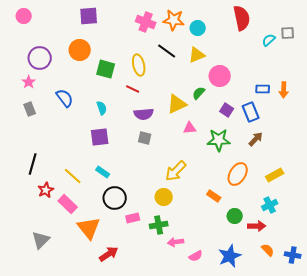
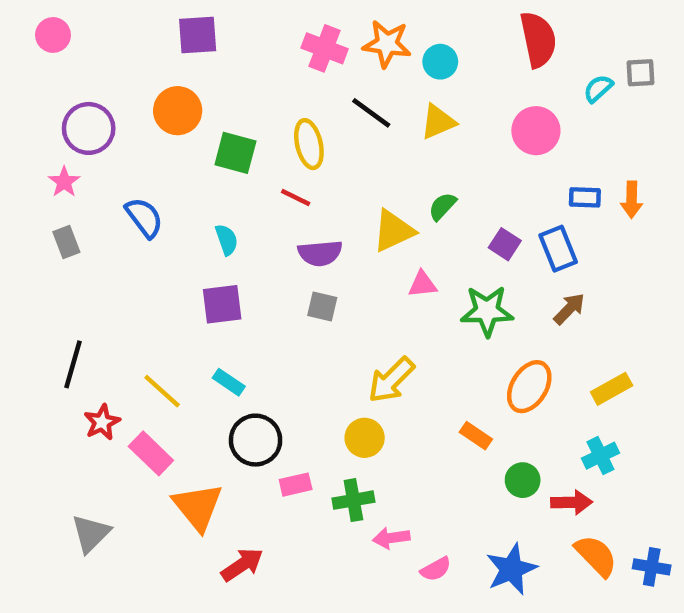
pink circle: (220, 76) -> (536, 131), moved
orange semicircle: (268, 250) -> (596, 556), size x1.5

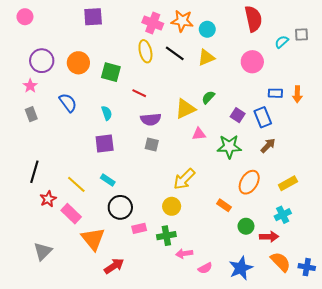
orange circle: (178, 111) -> (78, 63), moved
yellow ellipse: (309, 144) -> (145, 51), moved

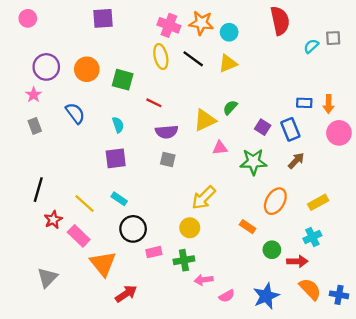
pink circle: (252, 62) -> (339, 133), moved

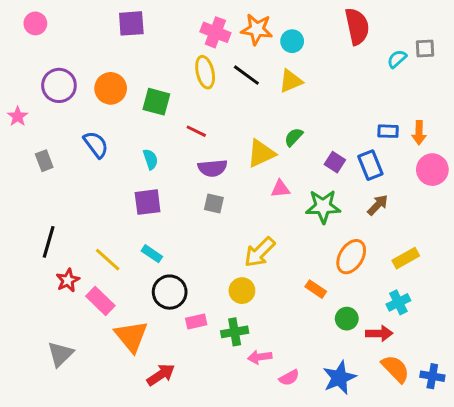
pink star: (34, 95) -> (18, 116), moved

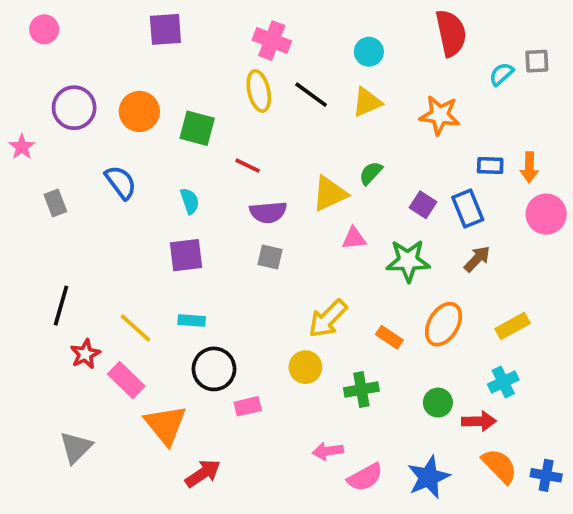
orange star: (257, 29) -> (440, 115), moved
cyan rectangle: (152, 254) -> (192, 320), turned -30
orange rectangle: (316, 289) -> (389, 337), moved
green cross: (235, 332) -> (361, 389), moved
pink semicircle: (289, 378) -> (365, 477), size x1.4

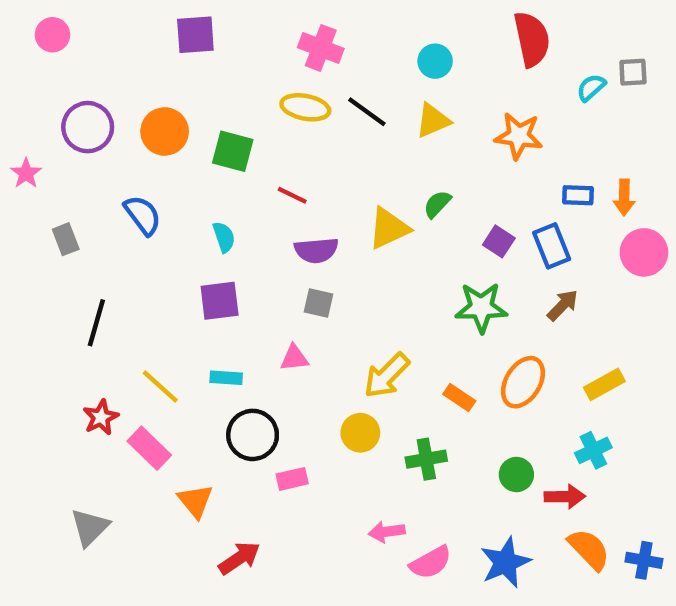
yellow ellipse: (259, 91) -> (305, 107), turned -66
pink triangle: (354, 238) -> (294, 358), moved
black line: (61, 306) -> (96, 323), moved
orange triangle: (165, 425) -> (195, 501), size x0.7

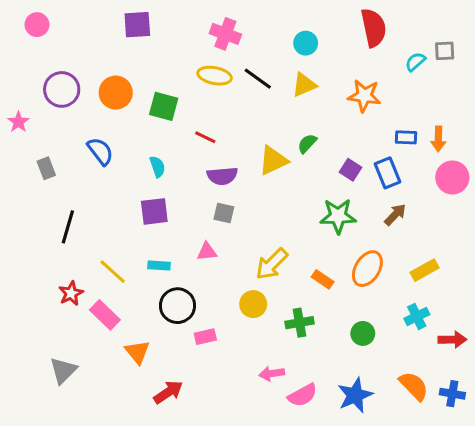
red arrow: (565, 496) -> (452, 340), moved

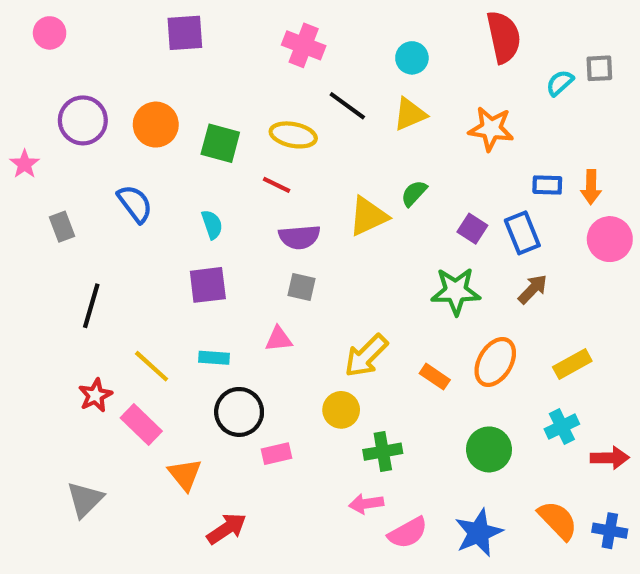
yellow ellipse: (215, 76) -> (293, 135), moved
green cross: (299, 323) -> (383, 452), moved
green circle: (363, 333) -> (489, 449), size x1.4

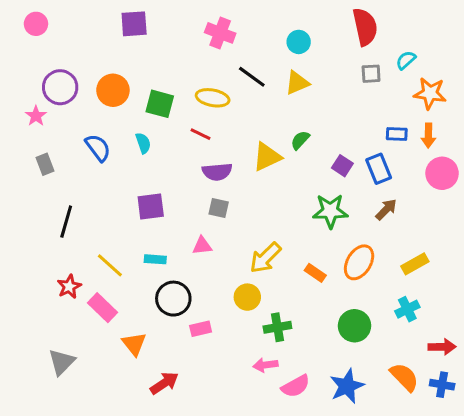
gray square: (599, 68) -> (371, 74), moved
orange star: (491, 129) -> (430, 93), moved
pink star: (25, 164) -> (36, 116), moved
cyan semicircle: (212, 225) -> (143, 143), moved
red arrow: (610, 458) -> (442, 347), moved

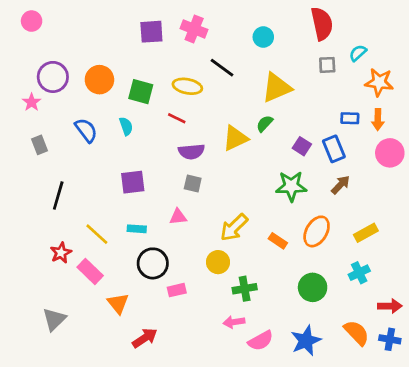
purple square: (134, 24) -> (151, 32), moved
yellow triangle: (297, 83) -> (277, 88), moved, size x1.4

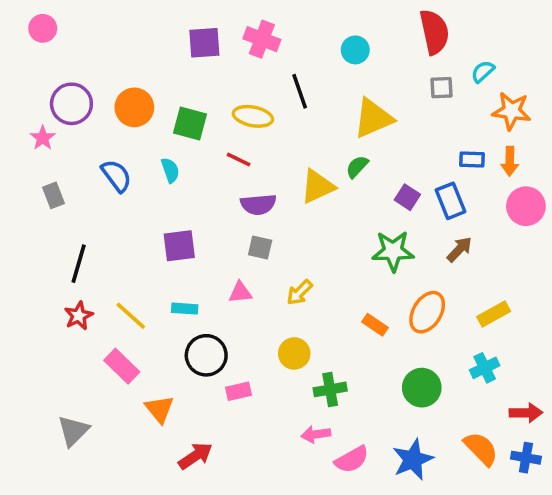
black line: (222, 68) -> (300, 91), turned 35
yellow arrow: (234, 227) -> (300, 292), moved, size x0.7
red star: (61, 253) -> (79, 316), moved

